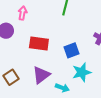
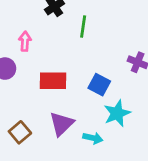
blue square: (71, 50) -> (99, 85), turned -35

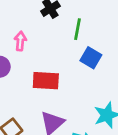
blue square: (99, 85) -> (91, 58), moved

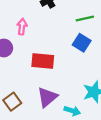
green line: (77, 29) -> (85, 19), moved, turned 66

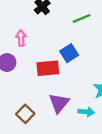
blue square: (82, 43) -> (69, 53), moved, turned 36

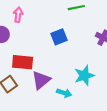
red rectangle: (48, 68) -> (23, 62), moved

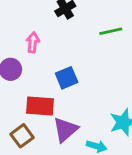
blue square: (59, 37) -> (67, 78), moved

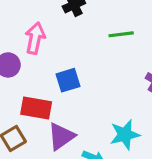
pink arrow: (33, 42) -> (35, 38), size x1.4

